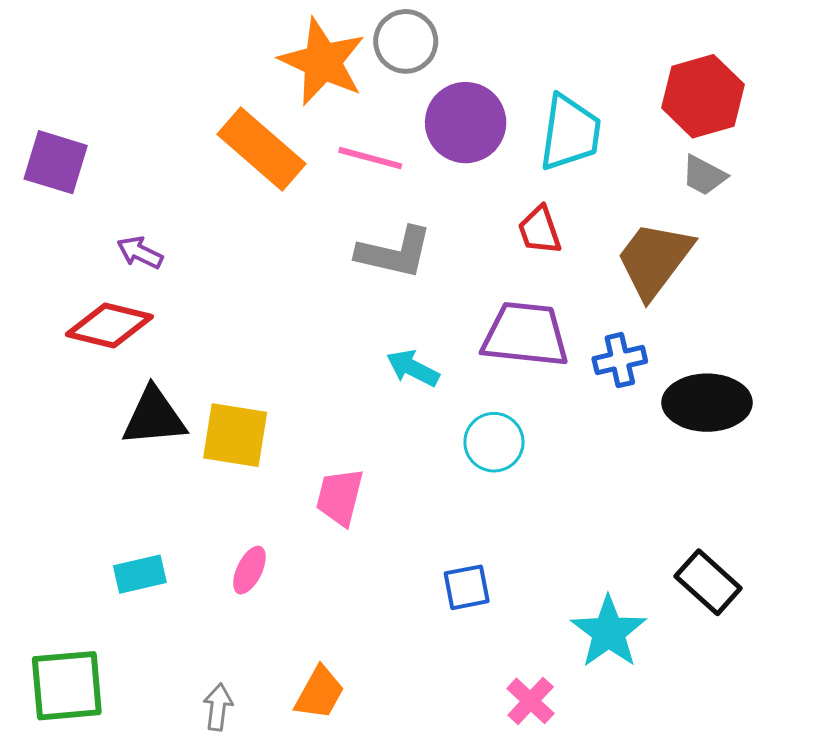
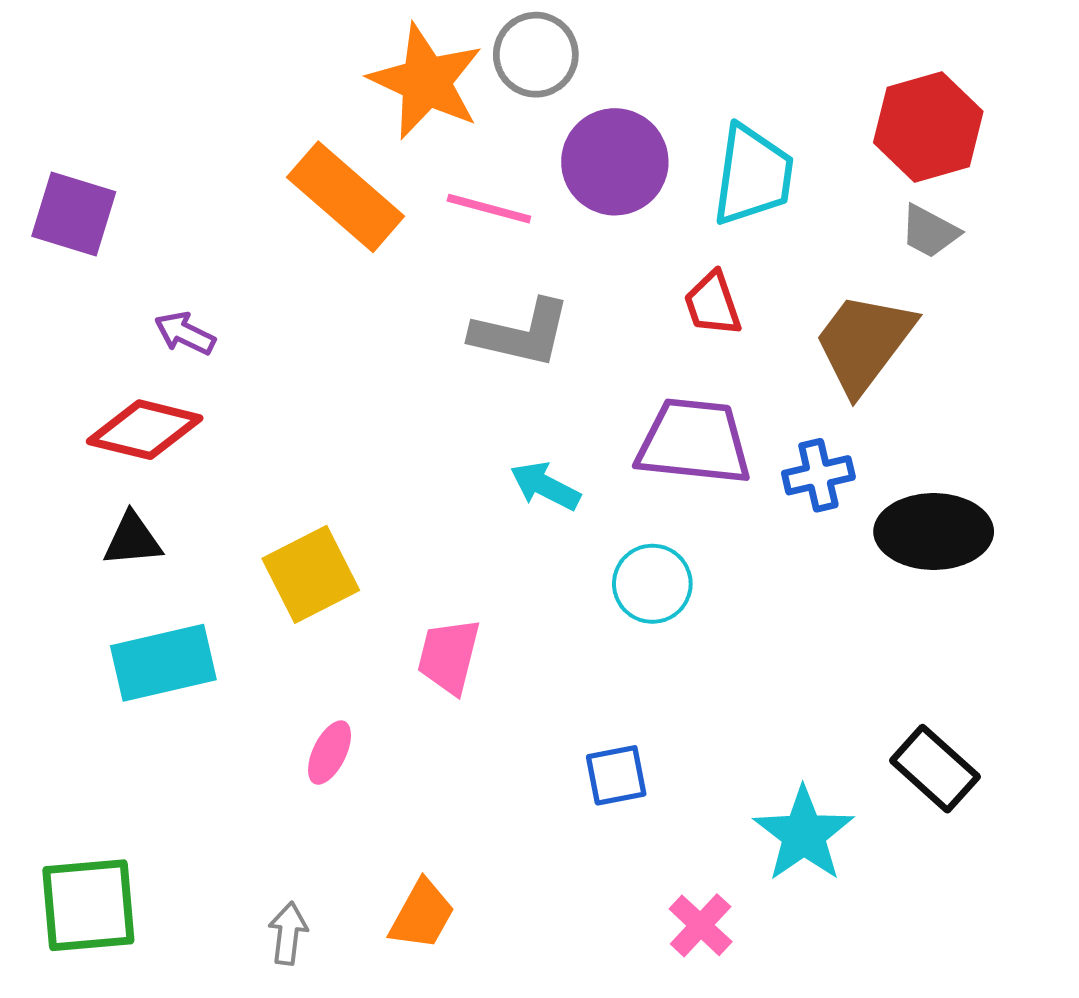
black triangle: (154, 417) -> (133, 540), moved, size x0.7
yellow square: (235, 435) -> (311, 574), turned -36
cyan rectangle: (140, 574) -> (163, 663), moved, size x1.5

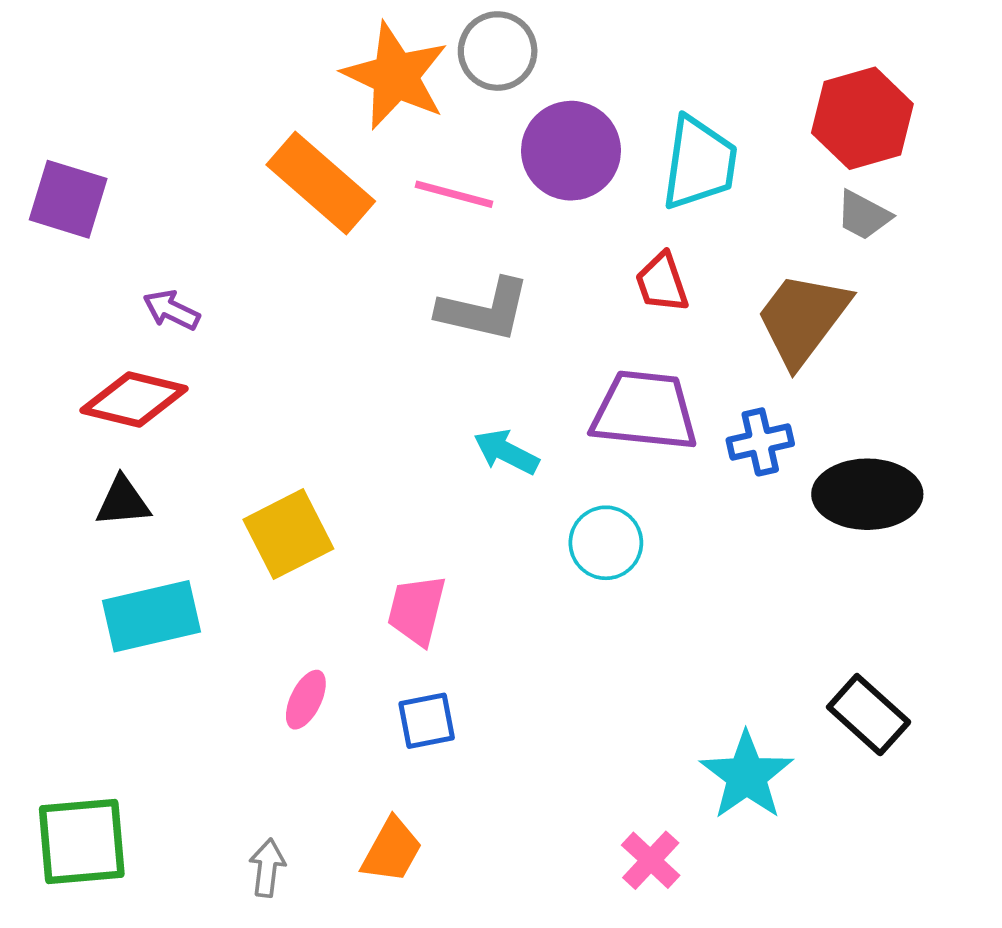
blue square: (616, 775) -> (427, 721), moved

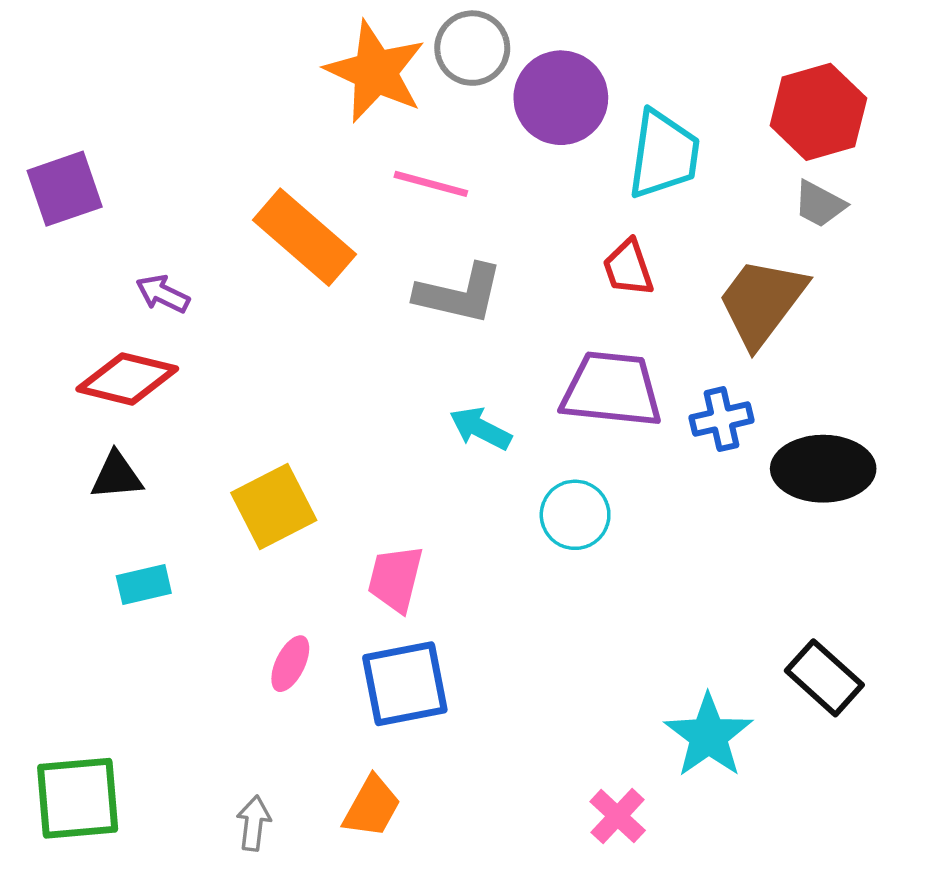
purple circle: (571, 151) -> (561, 98), moved
orange rectangle: (321, 183) -> (304, 237), moved
purple square: (68, 199) -> (65, 189), turned -36
cyan rectangle: (151, 616) -> (144, 584), size x0.6
blue square: (427, 721) -> (405, 684), size x1.6

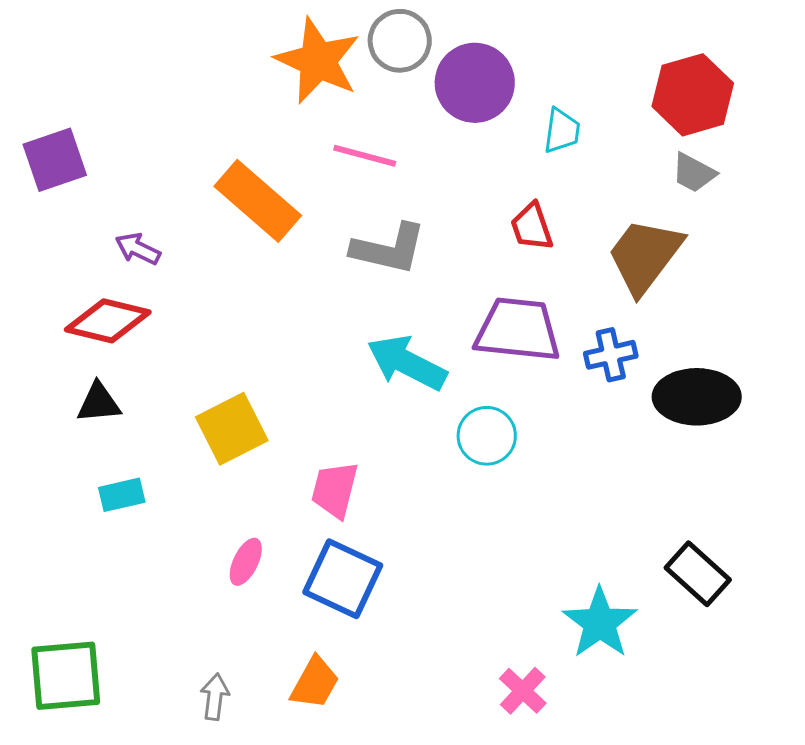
cyan trapezoid: (664, 154) -> (562, 131), size x0.6
cyan arrow: (481, 429) -> (407, 363), size x1.5
blue square: (405, 684) -> (343, 579), turned 36

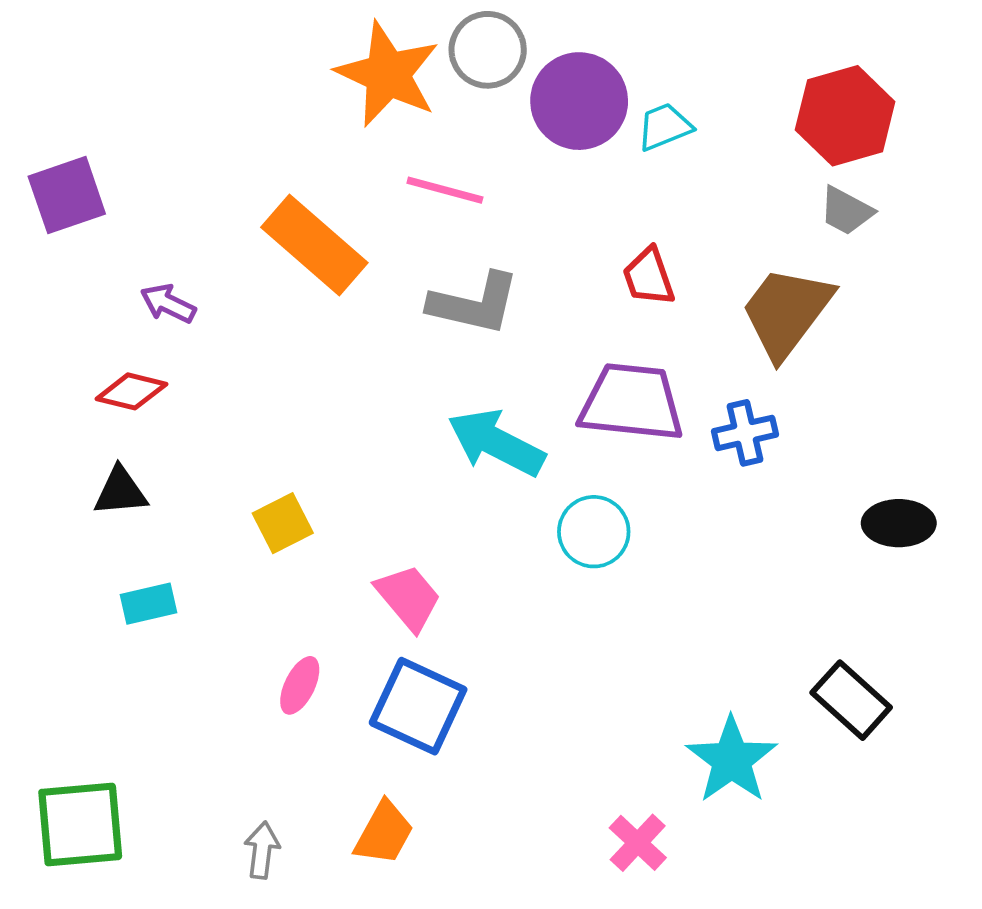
cyan trapezoid: (562, 131) -> (665, 127), moved, turned -120
red diamond: (108, 321) -> (131, 391), size x0.7
black ellipse: (697, 397) -> (899, 523), moved, size x0.7
yellow square: (232, 429) -> (283, 523), size x0.7
pink trapezoid: (335, 490) -> (408, 598), turned 126

